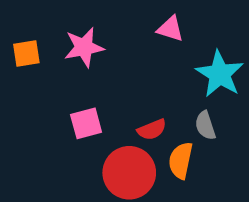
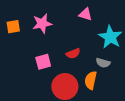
gray semicircle: (205, 125) -> (103, 63), turned -56
red semicircle: (152, 130) -> (73, 53), moved

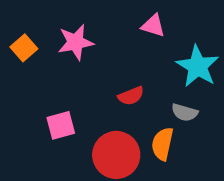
orange square: (13, 27) -> (24, 48), turned -32
pink square: (43, 62) -> (61, 125), moved

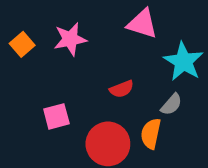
pink triangle: (153, 26) -> (142, 24), size x1.4
gray semicircle: (185, 112) -> (171, 104), turned -65

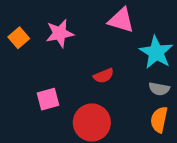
gray semicircle: (171, 104) -> (159, 89), moved, turned 60
orange semicircle: (151, 134) -> (159, 120), moved

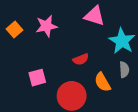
gray semicircle: (159, 89) -> (124, 70), turned -105
orange semicircle: (159, 120) -> (102, 82), moved, turned -42

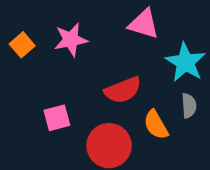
red semicircle: (81, 59) -> (123, 90), size x1.5

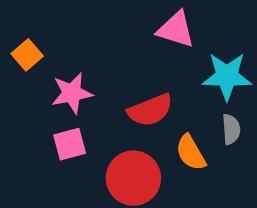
pink star: (71, 40) -> (72, 93), moved
cyan star: (185, 62) -> (227, 76), turned -30

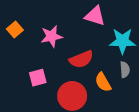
pink star: (72, 93) -> (52, 36), moved

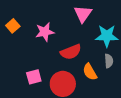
pink triangle: (95, 16) -> (83, 14), turned 48
pink square: (38, 78) -> (34, 77), moved

